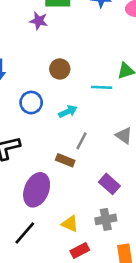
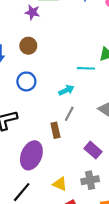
brown circle: (60, 69) -> (28, 46), moved
cyan arrow: (68, 111) -> (66, 90), moved
brown rectangle: (65, 160) -> (55, 130), turned 56

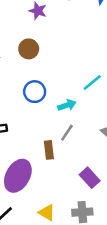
cyan line: (86, 68) -> (92, 82), turned -48
blue circle: (26, 81) -> (35, 92), moved

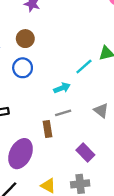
blue circle: (35, 92) -> (23, 68), moved
gray line: (67, 133) -> (63, 113), turned 42

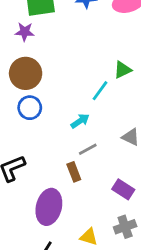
brown circle: (25, 39) -> (26, 73), size x1.5

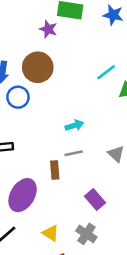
cyan line: (100, 91) -> (106, 72), moved
blue circle: (30, 108) -> (18, 97), moved
gray cross: (125, 227) -> (86, 234), turned 36

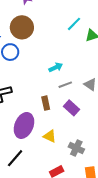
gray line: (74, 153) -> (65, 85), moved
purple rectangle: (95, 199) -> (72, 108), moved
yellow triangle: (51, 233) -> (50, 136), moved

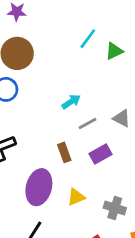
purple rectangle: (72, 108) -> (101, 154), turned -63
yellow triangle: (50, 136) -> (76, 197), turned -40

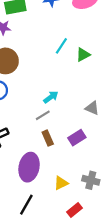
gray line: (87, 123) -> (43, 115), moved
yellow triangle: (76, 197) -> (61, 183), moved

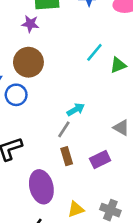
gray line: (43, 115) -> (64, 129), turned -32
purple ellipse: (29, 167) -> (41, 187), turned -32

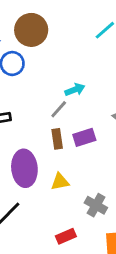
purple rectangle: (100, 159) -> (84, 137), moved
yellow triangle: (76, 209) -> (60, 182), moved

